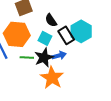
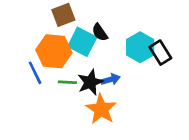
black rectangle: (66, 35) -> (160, 53), moved
cyan square: (45, 38) -> (82, 42), moved, size x1.5

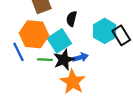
black semicircle: (100, 32) -> (72, 19), turned 48
cyan square: (82, 42) -> (59, 41), moved, turned 30

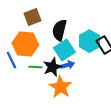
black semicircle: (72, 19) -> (59, 30), size x1.5
cyan square: (59, 41) -> (64, 50), moved

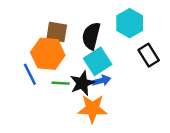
brown square: (32, 17) -> (57, 32), moved, turned 30
cyan hexagon: (89, 41) -> (130, 23), moved
orange star: (60, 87) -> (92, 109), turned -30

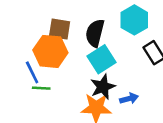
blue arrow: (101, 81) -> (129, 99), moved
green line: (61, 83) -> (41, 88), moved
black star: (82, 83) -> (103, 87), moved

